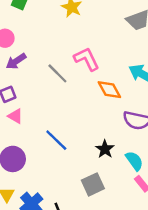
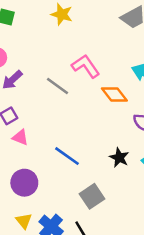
gray square: (93, 184) -> (92, 196), moved

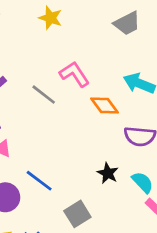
blue line: (67, 156) -> (39, 181), moved

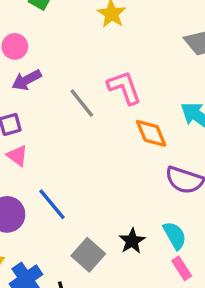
black star: (108, 173) -> (132, 241), moved
gray square: (77, 214) -> (88, 255), turned -30

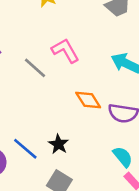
orange diamond: (151, 133) -> (88, 100), moved
black star: (132, 241) -> (58, 144), moved

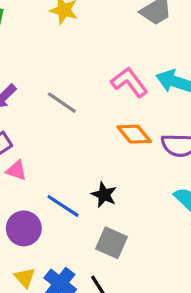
pink L-shape: (65, 51) -> (129, 82), moved

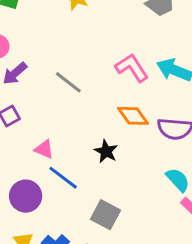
pink triangle: (16, 170) -> (44, 149), moved
black star: (104, 195) -> (106, 151), moved

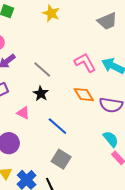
black star: (106, 151) -> (41, 93), moved
blue line: (63, 178) -> (57, 126), moved

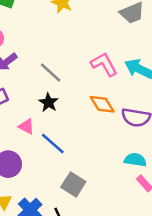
blue line: (57, 126) -> (53, 144), moved
cyan semicircle: (111, 139) -> (135, 160), turned -42

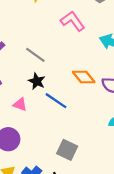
pink L-shape: (104, 64) -> (73, 21), moved
blue line: (53, 144) -> (56, 101), moved

